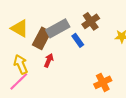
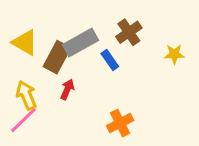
orange cross: (103, 82) -> (120, 123), moved

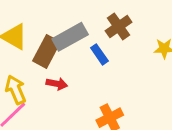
red arrow: (67, 89) -> (57, 84), turned 78

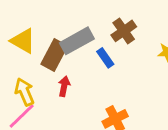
red arrow: (57, 84) -> (64, 86), turned -90

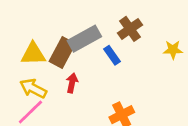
yellow triangle: (23, 41) -> (33, 54), moved, turned -32
yellow arrow: (24, 92) -> (33, 88), turned -40

